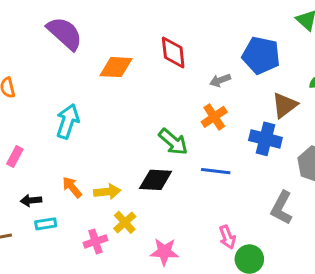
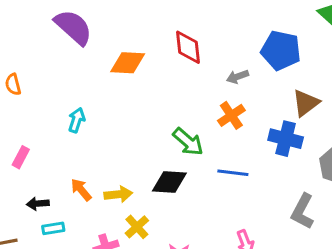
cyan arrow: (68, 121) -> (77, 120), size x0.7

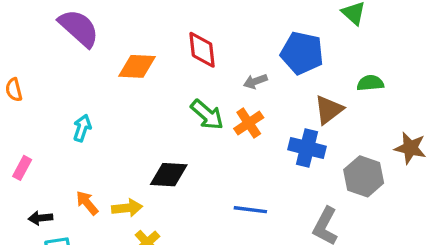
green arrow: (188, 142) -> (207, 115), moved
blue line: (233, 173) -> (250, 210), moved
black diamond: (169, 182) -> (169, 175), moved

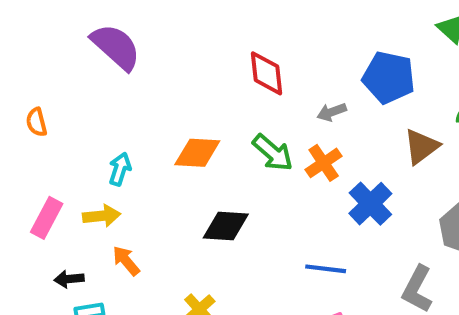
orange diamond: (137, 66) -> (197, 153), moved
blue cross: (307, 148) -> (370, 204), moved, turned 32
pink rectangle: (22, 168) -> (47, 218), size x1.4
yellow arrow: (127, 208) -> (102, 216), moved

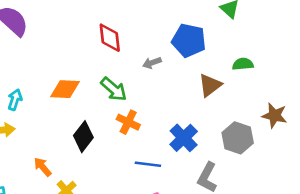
orange cross: (324, 163) -> (128, 122), moved, turned -30
blue cross: (370, 204) -> (184, 138), moved
black diamond: (226, 226) -> (83, 137), turned -56
orange arrow: (126, 261) -> (43, 167), moved

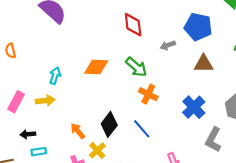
brown triangle: (210, 85) -> (204, 64), moved, turned 36
black diamond: (83, 137) -> (109, 124), moved
blue line: (148, 164) -> (142, 129), moved, turned 42

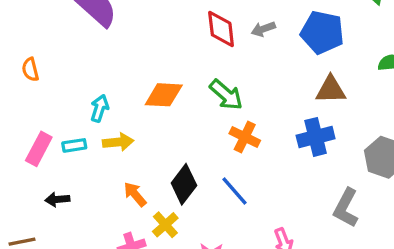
gray arrow: (168, 45) -> (263, 29), moved
yellow arrow: (45, 101) -> (118, 142), moved
blue cross: (194, 107) -> (316, 137), moved, turned 30
cyan rectangle: (39, 152) -> (74, 145), moved

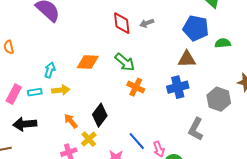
blue pentagon: (322, 32) -> (196, 28), moved
blue line: (235, 191) -> (137, 141), moved
black arrow: (57, 199) -> (25, 124), size x1.6

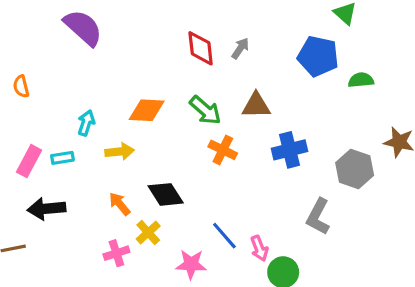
gray arrow: (147, 23) -> (240, 48), turned 144
brown triangle: (187, 59) -> (256, 105), moved
yellow arrow: (61, 90) -> (120, 152), moved
black diamond: (100, 115) -> (166, 194), turned -70

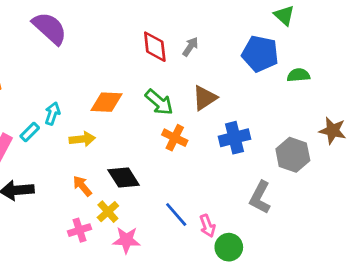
brown triangle: (256, 105) -> (205, 98), turned -32
cyan rectangle: (62, 158) -> (30, 132), moved, turned -36
pink star: (191, 264) -> (126, 240), moved

